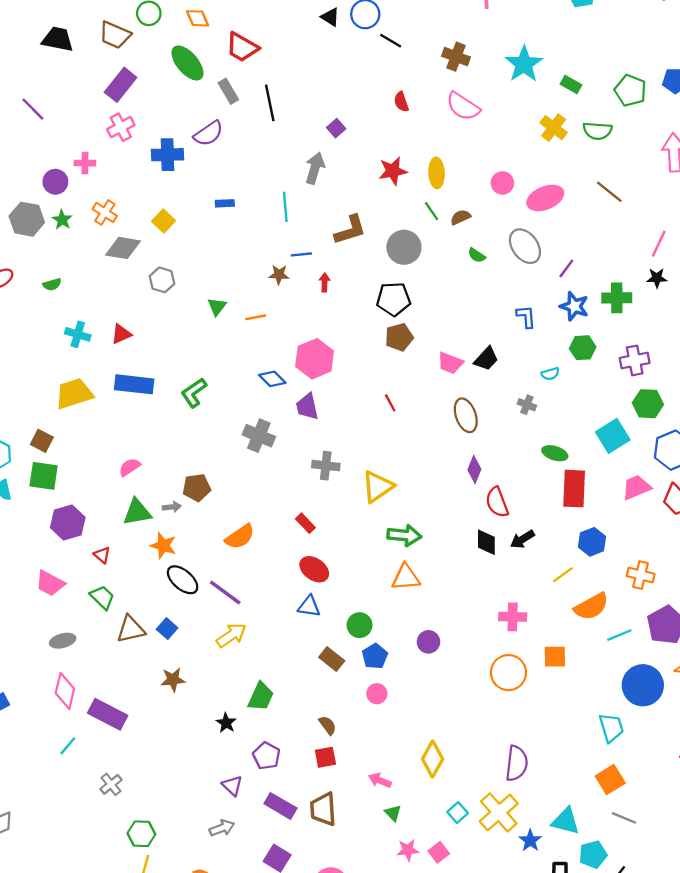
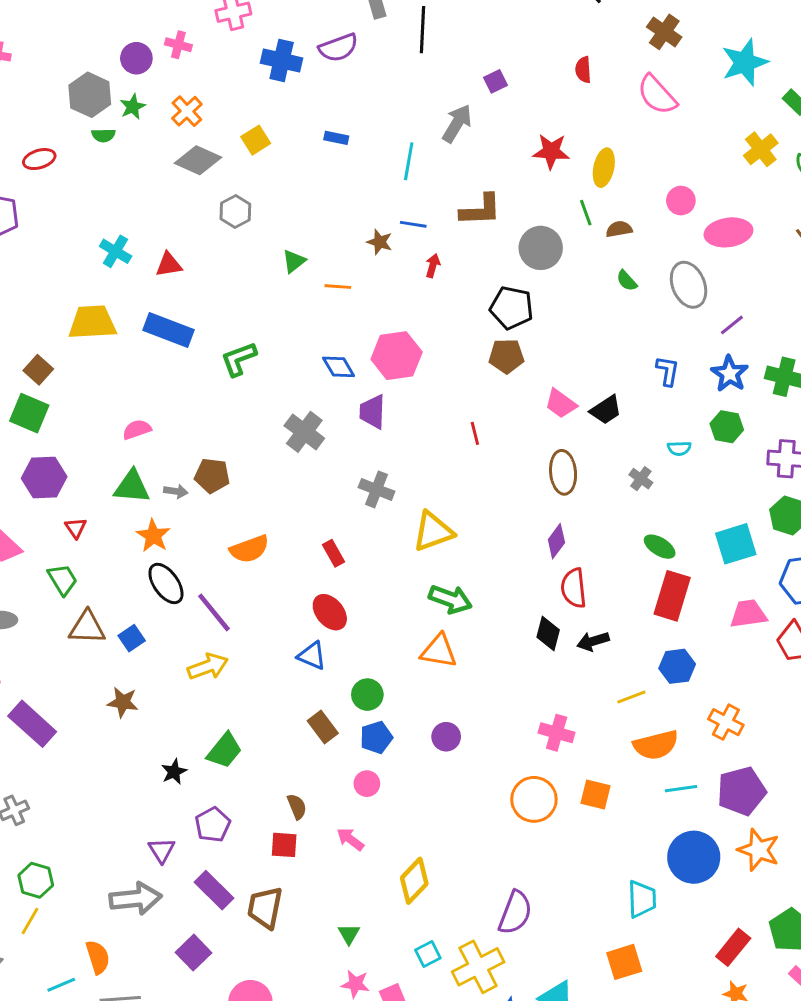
green semicircle: (52, 284) -> (103, 135), moved
pink arrow: (380, 780) -> (350, 839), moved
gray arrow: (222, 828) -> (136, 899), size x1.6

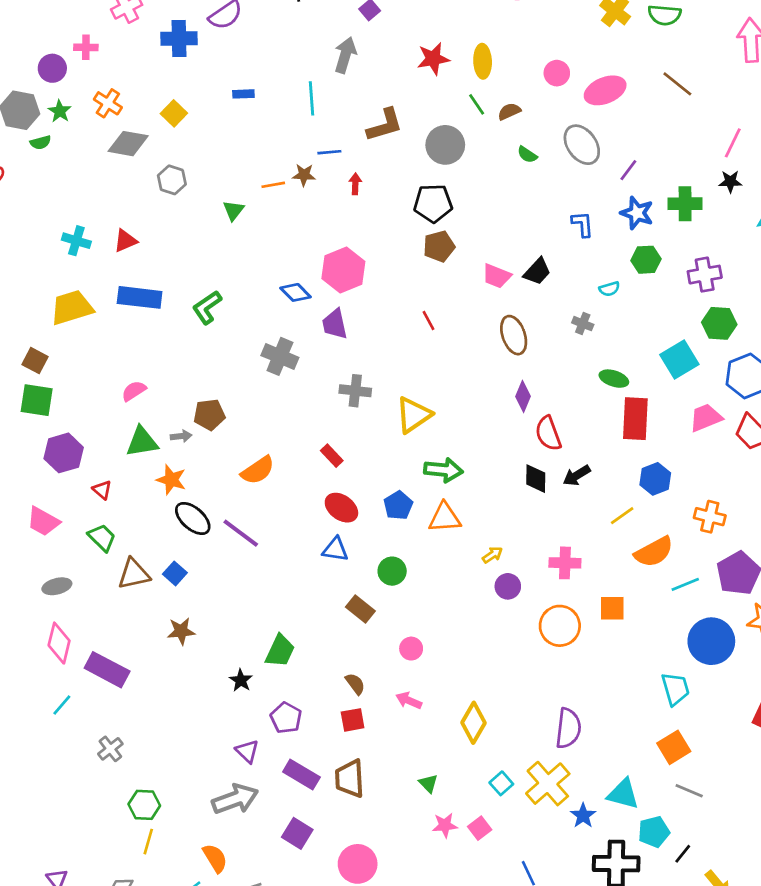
orange line: (338, 287) -> (273, 185), moved
yellow arrow: (208, 667) -> (492, 555), moved, size x0.6
blue pentagon: (376, 737) -> (398, 505), moved
purple circle: (446, 737) -> (508, 586), moved

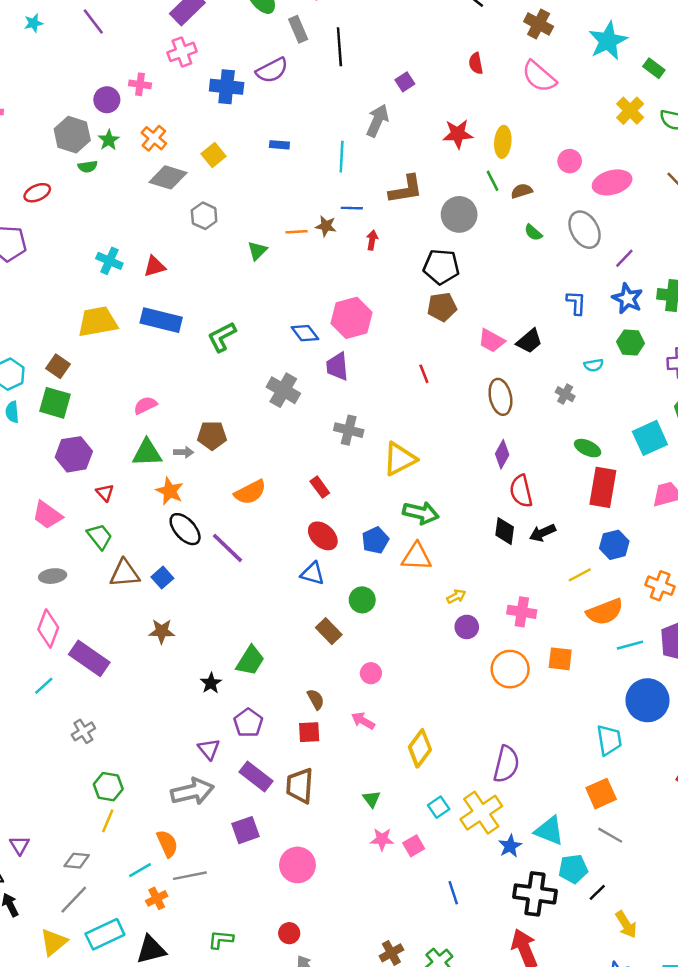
purple square: (297, 833) -> (245, 830), turned 32

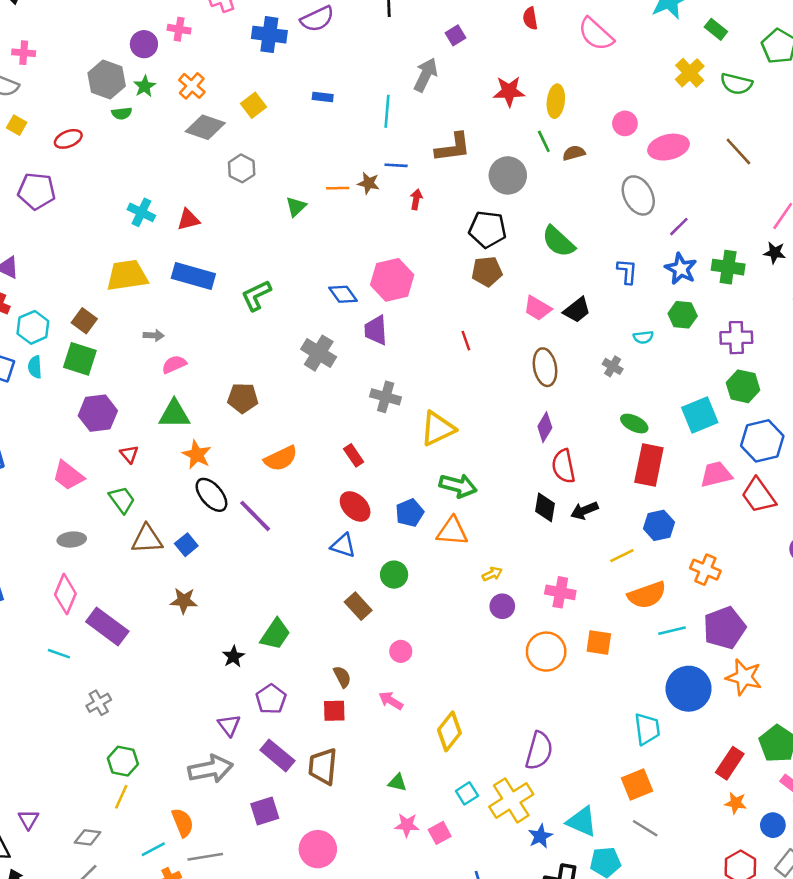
green semicircle: (533, 233) -> (558, 242), moved, size x1.8
gray arrow: (184, 452) -> (154, 335), moved
cyan line: (44, 686) -> (59, 654), turned 60
green triangle: (372, 799) -> (397, 783), turned -42

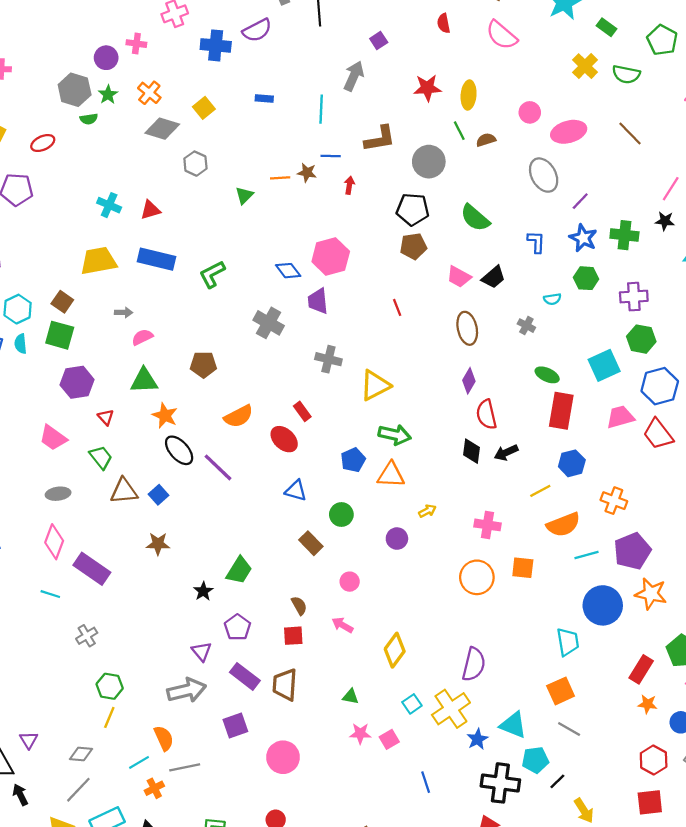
red ellipse: (355, 506) -> (284, 439), moved
purple circle: (502, 606) -> (397, 539), moved

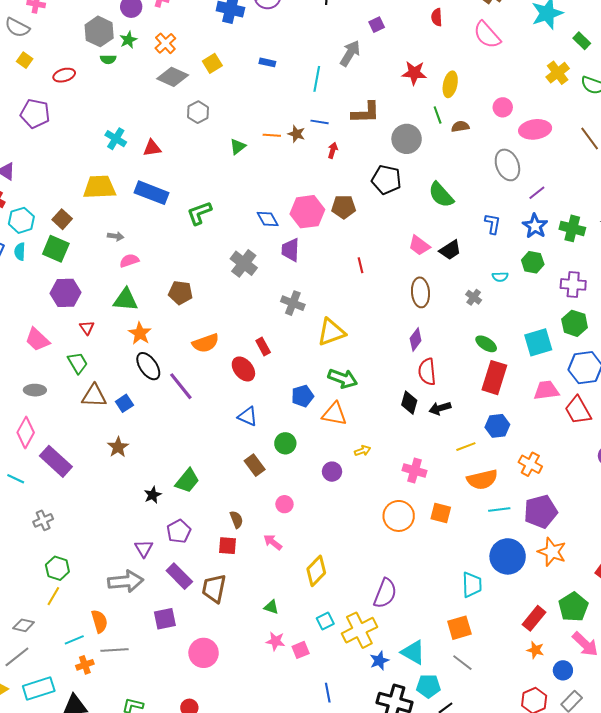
brown pentagon: (413, 246) -> (344, 207), moved
brown star: (158, 544) -> (118, 447), turned 30

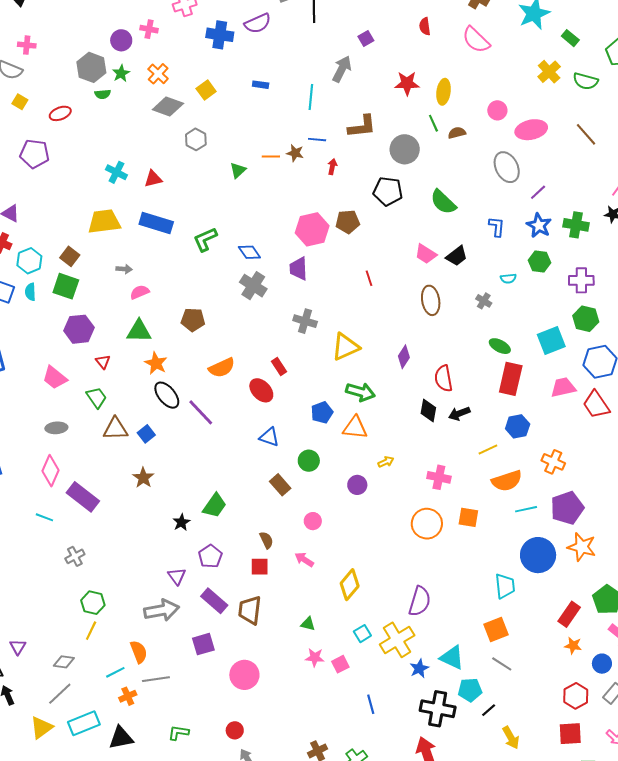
blue diamond: (268, 219) -> (249, 252), moved
purple diamond: (416, 340) -> (404, 357), moved

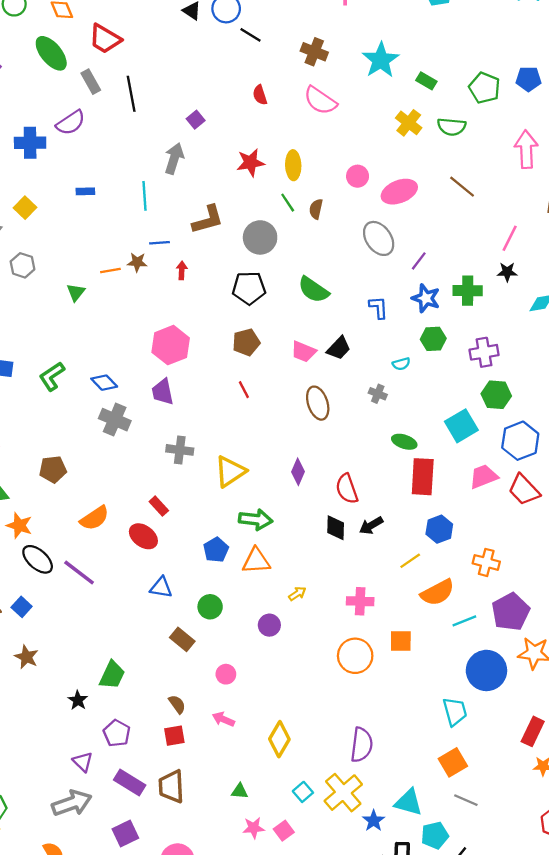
brown semicircle: (457, 133) -> (316, 209), turned -54
brown pentagon: (348, 222) -> (246, 342), moved

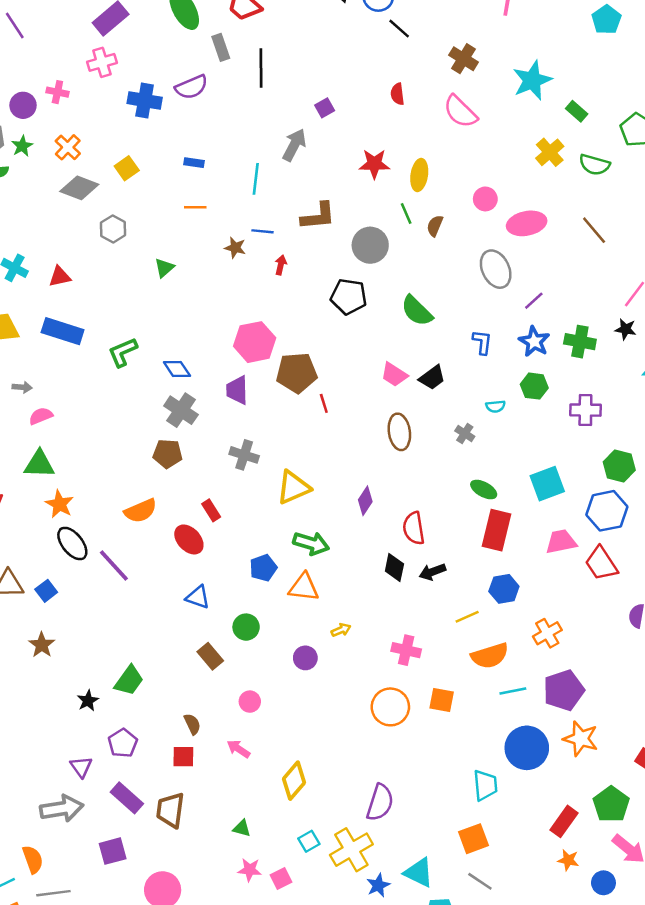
orange line: (110, 271) -> (195, 207), moved
brown pentagon: (246, 342) -> (297, 373), moved, size x1.4
green hexagon: (496, 395) -> (619, 466), moved
brown pentagon: (53, 469) -> (168, 454), moved
orange cross: (486, 562) -> (547, 633), turned 35

